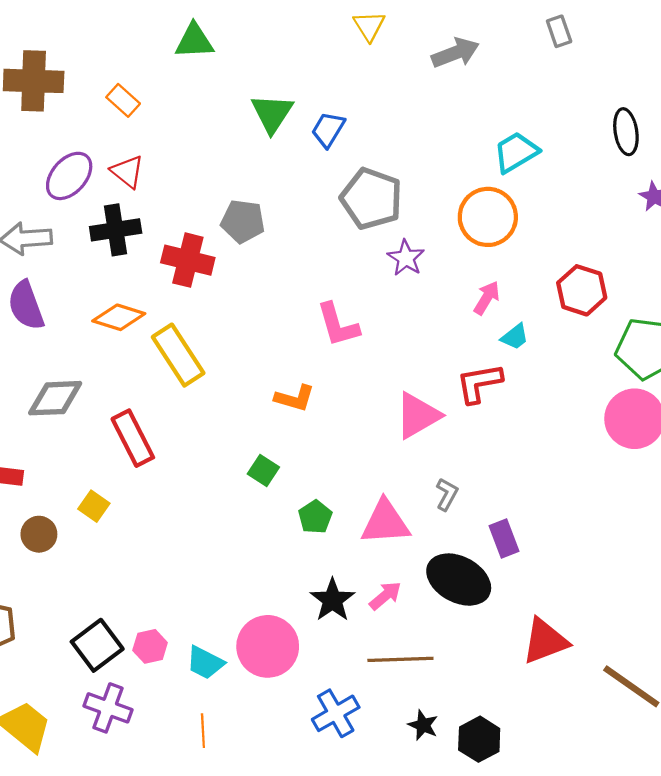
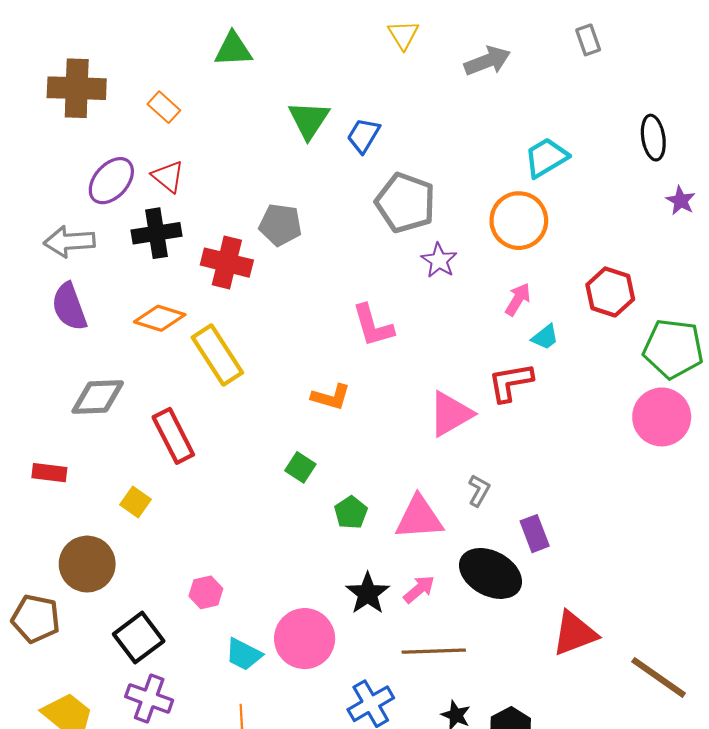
brown circle: (39, 534) -> (87, 564), moved, size x1.6
pink hexagon: (150, 646) -> (206, 592), moved

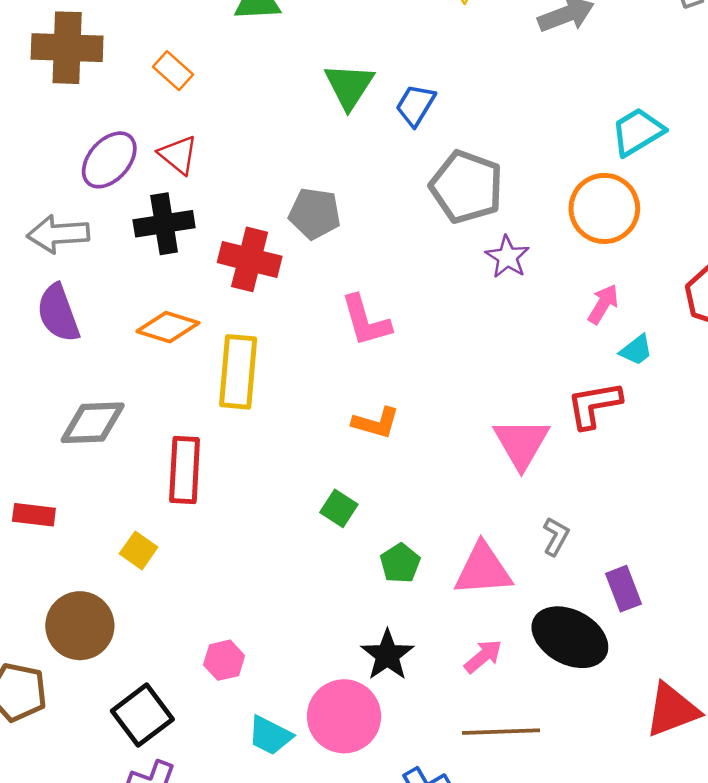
pink L-shape: (373, 326) -> (366, 321), moved
yellow rectangle: (217, 355) -> (238, 372), turned 38
pink triangle: (451, 414) -> (521, 443), turned -30
red rectangle: (173, 436) -> (185, 470), turned 30
black star: (368, 593) -> (387, 655), moved

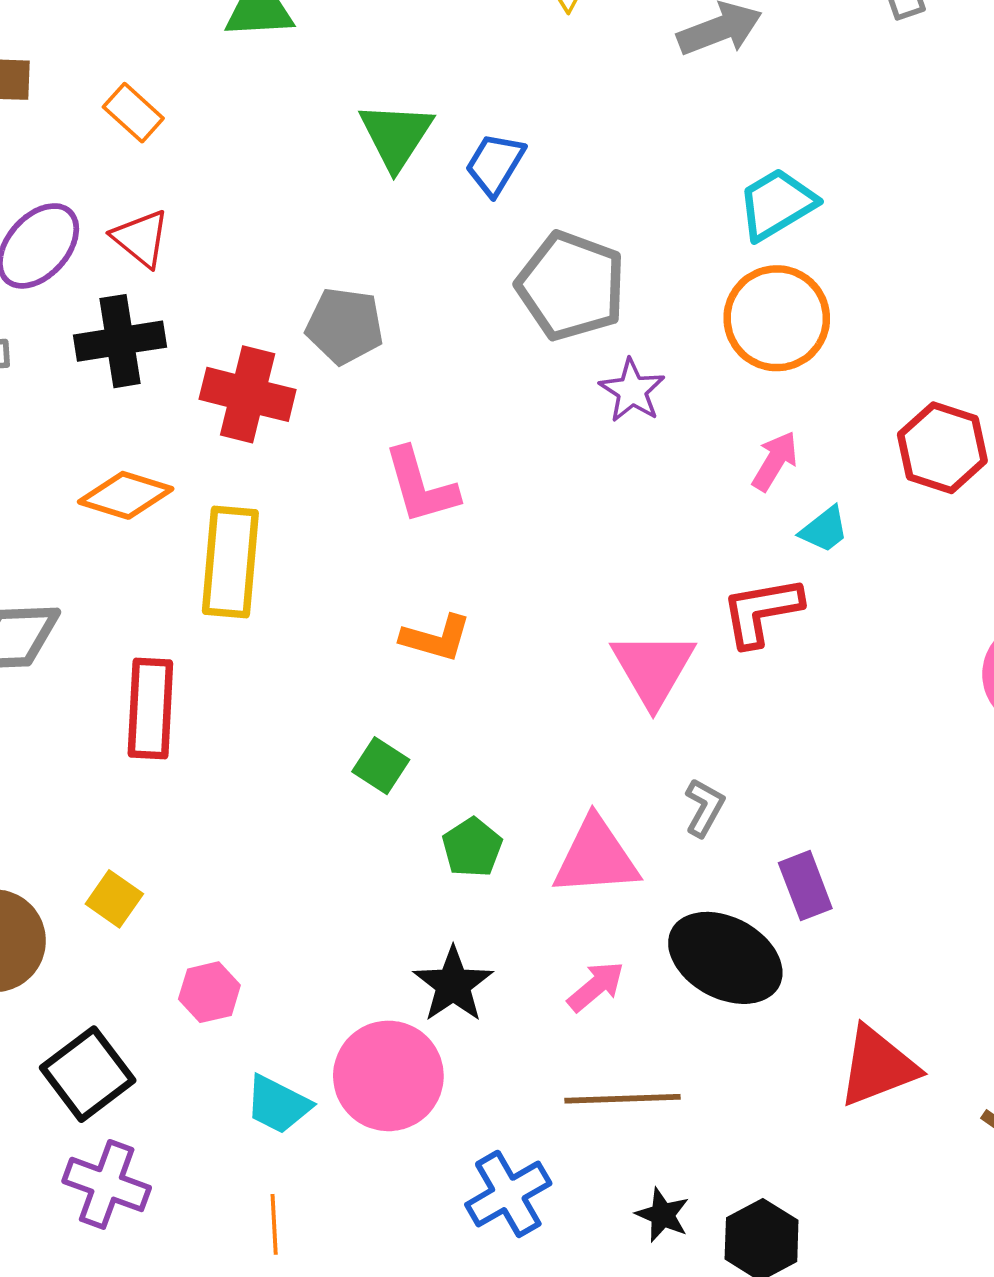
cyan trapezoid: (638, 132) -> (777, 204), moved
yellow square: (139, 550) -> (114, 899), moved

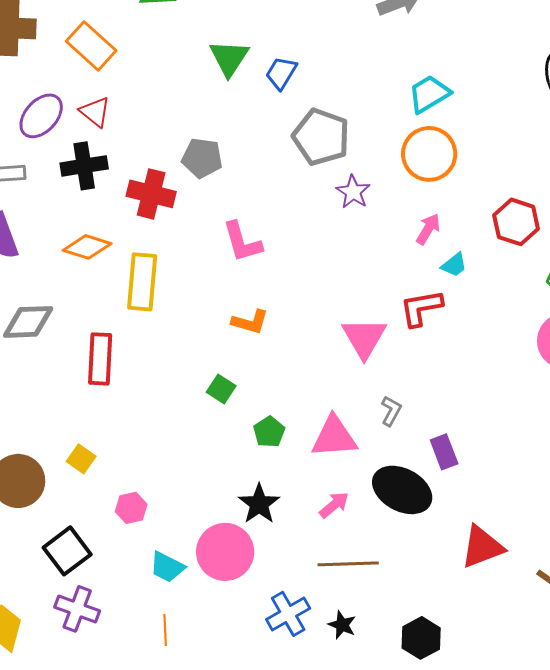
orange rectangle: (133, 113) -> (91, 46), size x1.6
black star: (663, 1215) -> (342, 625), moved

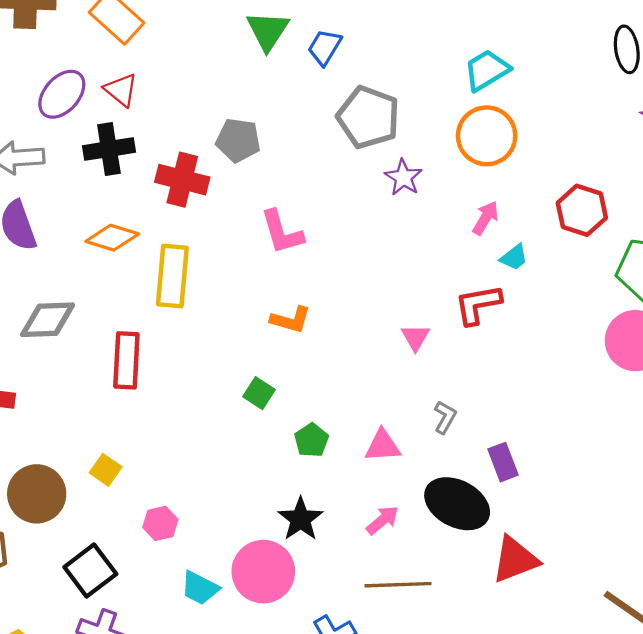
pink triangle: (364, 338) -> (415, 337), size x0.6
pink triangle: (334, 437) -> (383, 446), size x0.7
red triangle: (482, 547) -> (515, 560), moved

